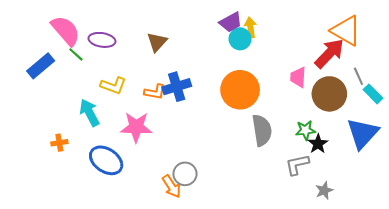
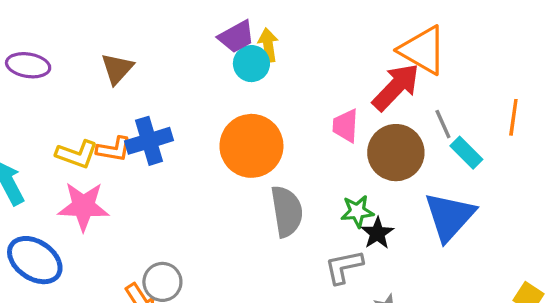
yellow L-shape: (113, 86) -> (77, 154), moved

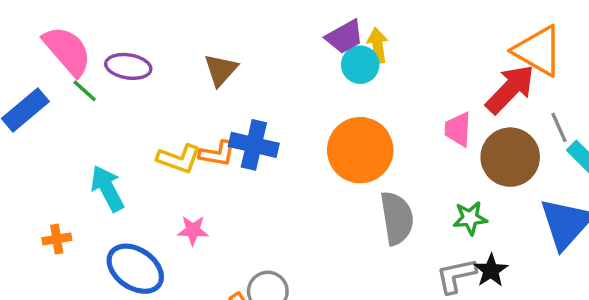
blue cross: (149, 141) -> (254, 145), turned 30
pink star: (84, 206) -> (193, 230), moved, size x0.6
black star: (377, 233) -> (491, 270), moved

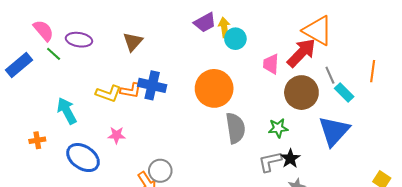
pink semicircle: (67, 51) -> (43, 31), size x0.7
cyan circle: (360, 65) -> (235, 39), moved
pink trapezoid: (458, 129) -> (271, 64), moved

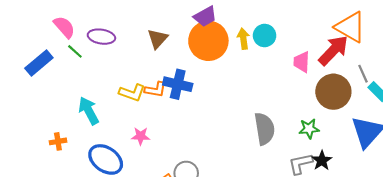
purple trapezoid: (205, 22) -> (205, 16), moved
yellow arrow: (224, 27) -> (243, 39), moved
orange circle: (214, 88) -> (208, 41), moved

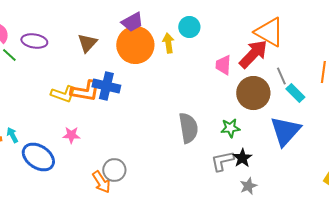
cyan circle: (265, 36) -> (189, 27), moved
orange L-shape: (155, 90) -> (85, 91), size x1.4
cyan arrow: (89, 111) -> (12, 135), moved, size x0.6

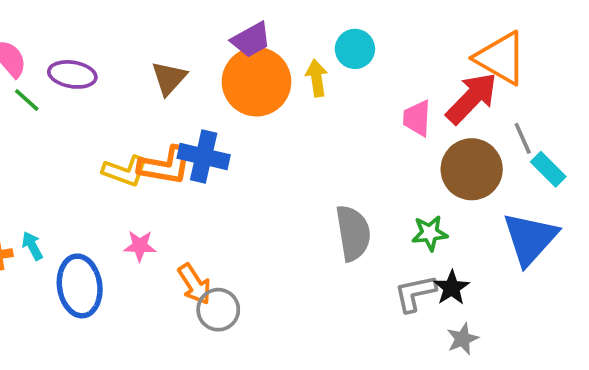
blue ellipse: (38, 157) -> (80, 286), turned 48
orange arrow: (101, 182) -> (195, 284), moved

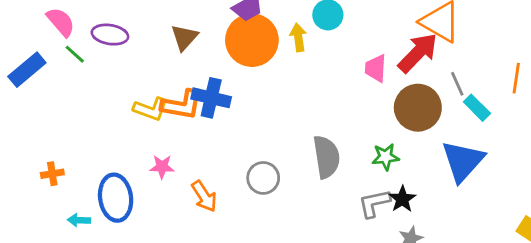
cyan arrow: (32, 246) -> (79, 220), moved, turned -60
gray circle: (218, 310) -> (263, 178), moved

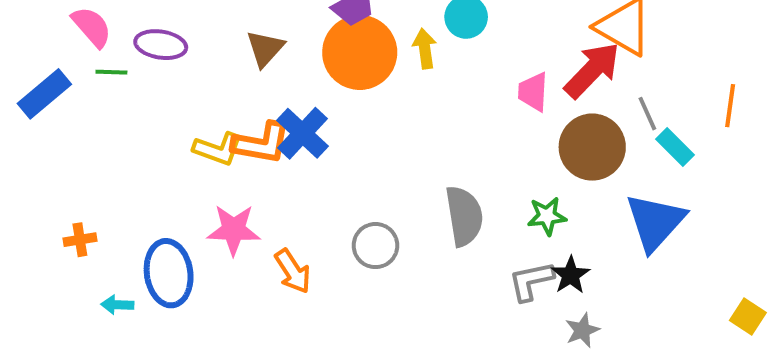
green line: (75, 54) -> (111, 72), turned -40
blue cross: (211, 98) -> (303, 133), turned 30
pink star: (162, 167) -> (234, 230), size x1.5

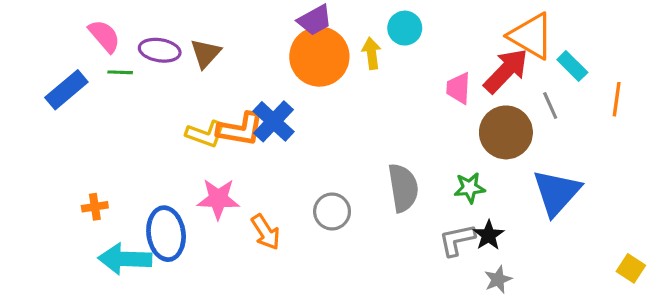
brown triangle: (265, 49) -> (206, 53), moved
cyan rectangle: (675, 147) -> (572, 66), moved
cyan arrow: (117, 305) -> (125, 259), size x2.0

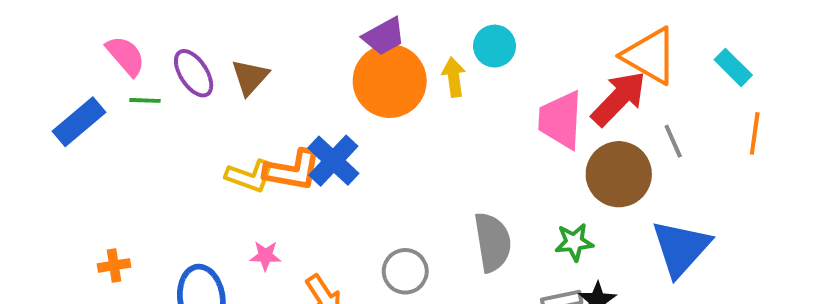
purple ellipse: (160, 50) -> (194, 73), turned 48
cyan rectangle: (572, 66) -> (733, 67), moved
pink trapezoid: (459, 88) -> (561, 120), size x1.5
pink star: (218, 199) -> (265, 256), size x0.6

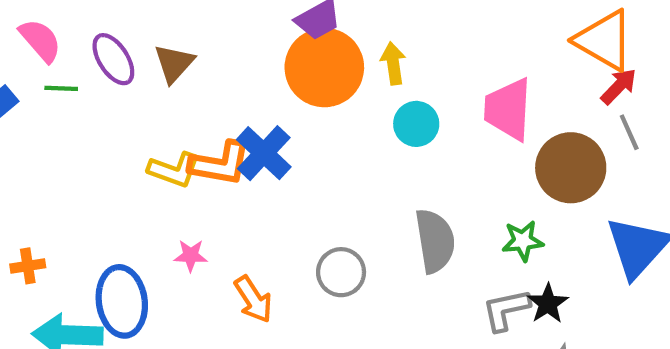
cyan circle: (495, 46) -> (416, 124), moved
red arrow: (619, 98) -> (619, 86), moved, size x0.6

